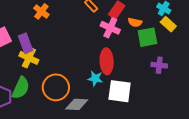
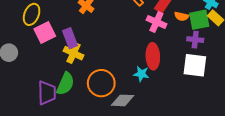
green square: (147, 37) -> (199, 20), moved
purple cross: (159, 65) -> (195, 40), moved
white square: (120, 91) -> (195, 65), moved

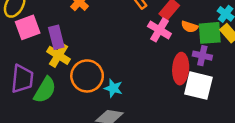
red ellipse: (153, 56) -> (181, 69), moved
cyan star: (141, 74) -> (113, 88), moved
orange circle: (101, 83) -> (87, 76), moved
purple trapezoid: (47, 93) -> (22, 79), moved

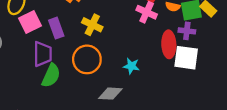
yellow cross: (58, 55) -> (92, 25), moved
purple trapezoid: (22, 79) -> (43, 54), moved
cyan star: (113, 88) -> (131, 66), moved

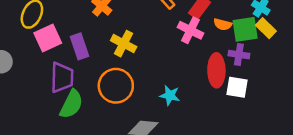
white square: (186, 58) -> (237, 87), size x0.7

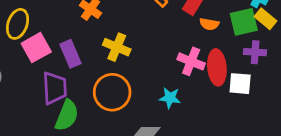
orange semicircle: (223, 24) -> (209, 24), moved
pink cross: (190, 30) -> (191, 61), moved
purple cross: (239, 55) -> (255, 52), moved

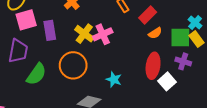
orange semicircle: (209, 24) -> (155, 33), turned -56
pink cross: (191, 61) -> (103, 34), moved, turned 30
white square: (240, 84) -> (167, 81), turned 30
purple trapezoid: (55, 88) -> (18, 51), moved

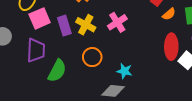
yellow cross: (84, 34) -> (86, 25), moved
orange circle: (73, 65) -> (92, 57), size x0.7
cyan star: (114, 79) -> (124, 71), moved

